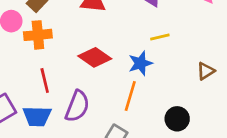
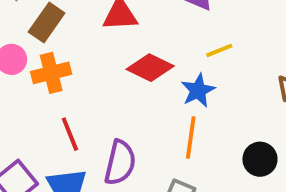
red diamond: (95, 57) -> (150, 68), moved

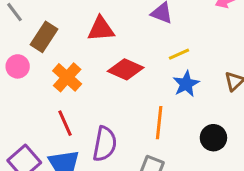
orange cross: (51, 73) -> (67, 77), moved, turned -32
blue star: (198, 90) -> (186, 84), moved

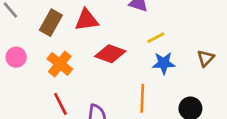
brown rectangle: (44, 37) -> (51, 23), moved
blue star: (186, 84) -> (164, 63), turned 30

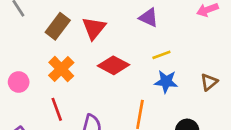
red triangle: (87, 20) -> (94, 28), turned -50
pink circle: (16, 57) -> (19, 82), moved

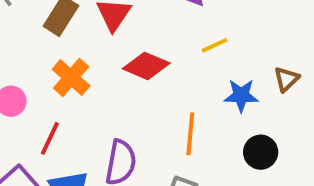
blue star: (166, 82) -> (241, 95), moved
red line: (57, 109) -> (50, 138), moved, turned 50

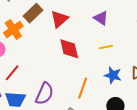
red diamond: (146, 66) -> (69, 49), turned 40
orange cross: (71, 77) -> (13, 29), moved

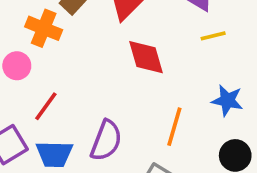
orange cross: (13, 29) -> (44, 28), turned -30
yellow line: (106, 47) -> (213, 36), moved

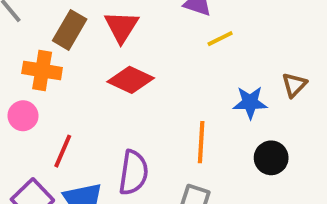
red diamond: (146, 57) -> (131, 80), moved, turned -36

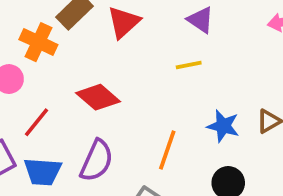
yellow line: (220, 39) -> (189, 65), moved
red diamond: (131, 80) -> (98, 97), moved

